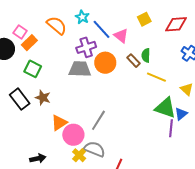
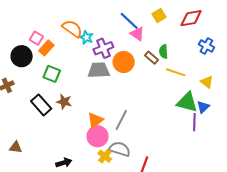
cyan star: (82, 17) -> (86, 37), moved
blue line: (101, 29) -> (129, 21), moved
orange triangle: (59, 123) -> (95, 120), moved

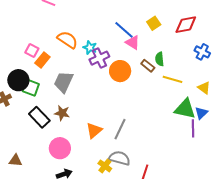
cyan star: (86, 37) -> (90, 48), moved
black circle: (22, 56) -> (18, 80), moved
gray trapezoid: (99, 70) -> (64, 82), moved, turned -60
green square: (52, 74) -> (31, 88), moved
pink circle: (98, 136) -> (60, 148), moved

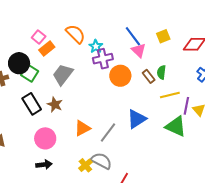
yellow line: (173, 79) -> (170, 95), turned -42
blue triangle: (201, 113) -> (137, 119), moved, size x1.5
purple line: (193, 128) -> (186, 106), moved

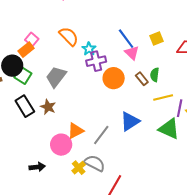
orange rectangle: (47, 48) -> (26, 50), moved
pink circle: (45, 138) -> (61, 145), moved

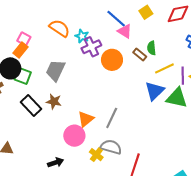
blue triangle: (130, 121) -> (154, 91), moved

